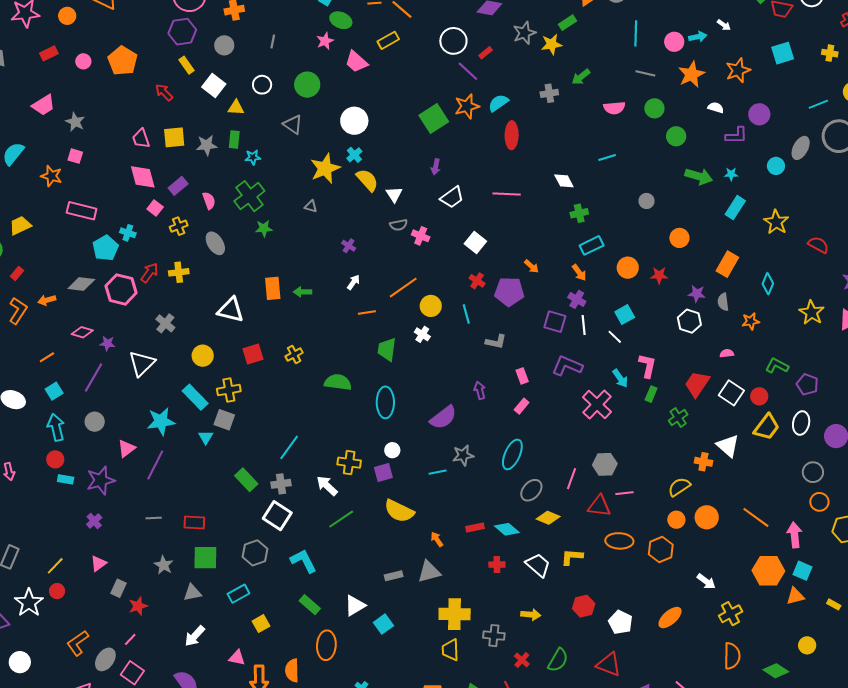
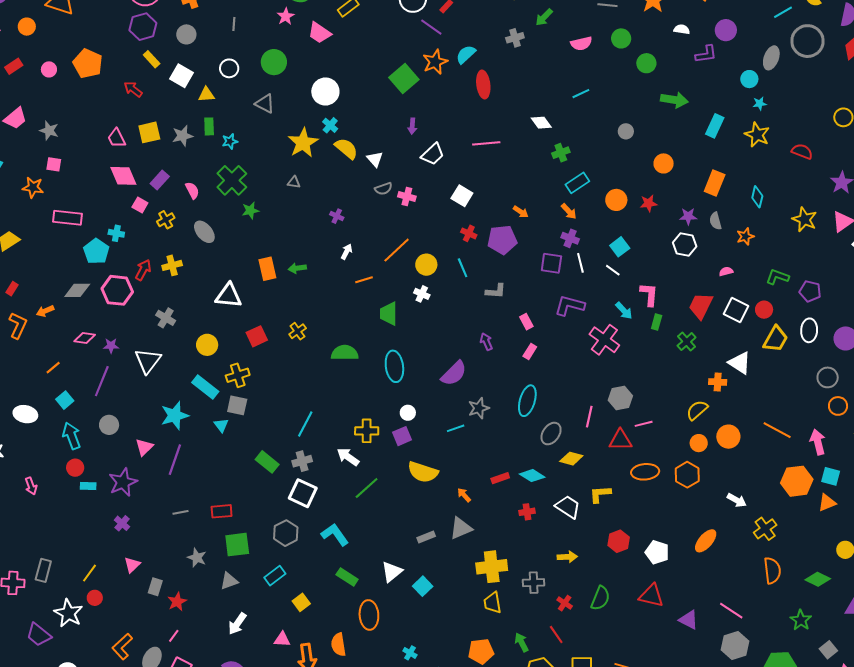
cyan star: (731, 174) -> (760, 104), moved

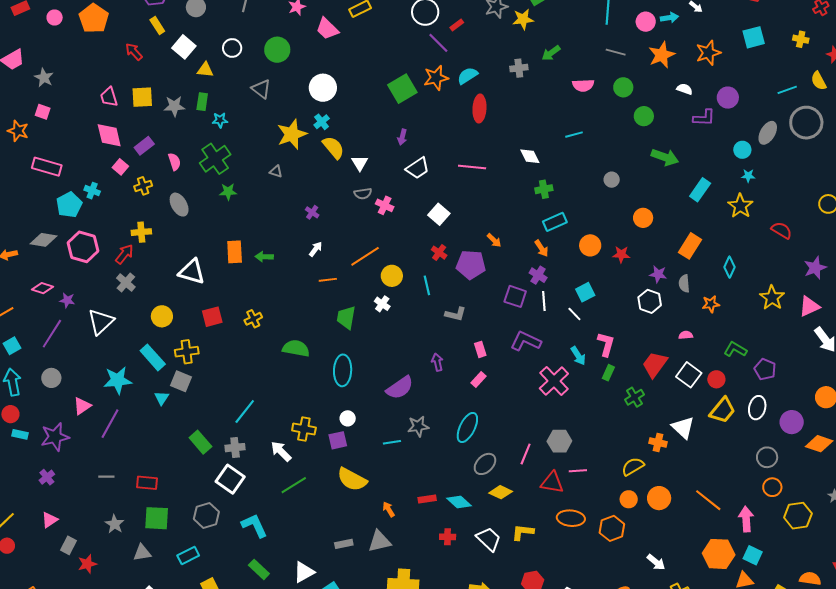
red arrow: (143, 270) -> (124, 254), moved

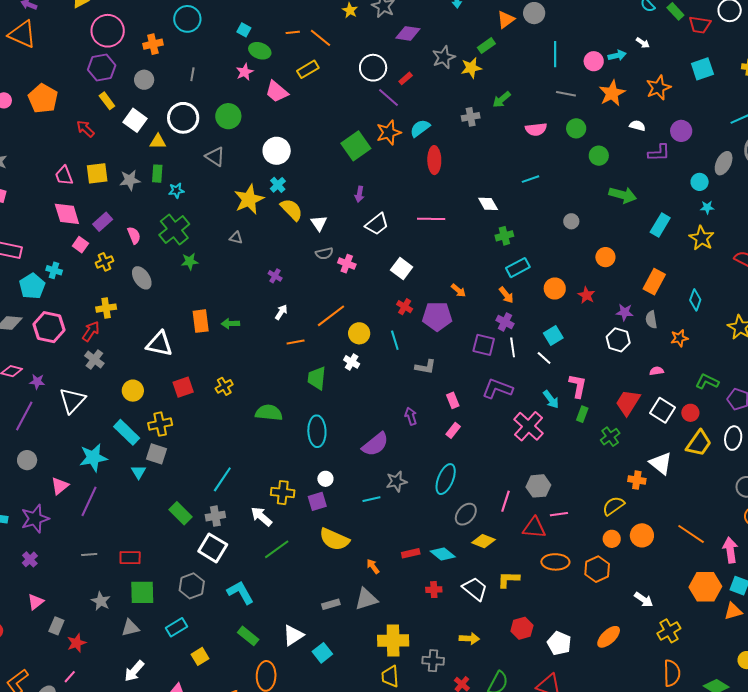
white circle: (232, 48) -> (183, 118), size x1.6
red star: (621, 254) -> (586, 295), turned 30

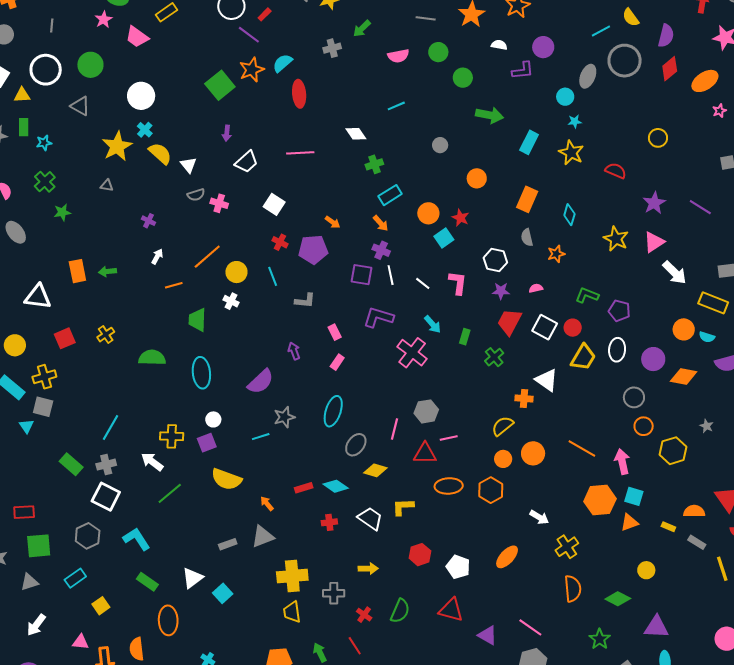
green cross: (174, 230) -> (45, 182), size x0.7
purple star: (625, 312) -> (501, 291), moved
cyan square: (553, 335) -> (444, 238), moved
pink L-shape: (578, 386) -> (458, 283), moved

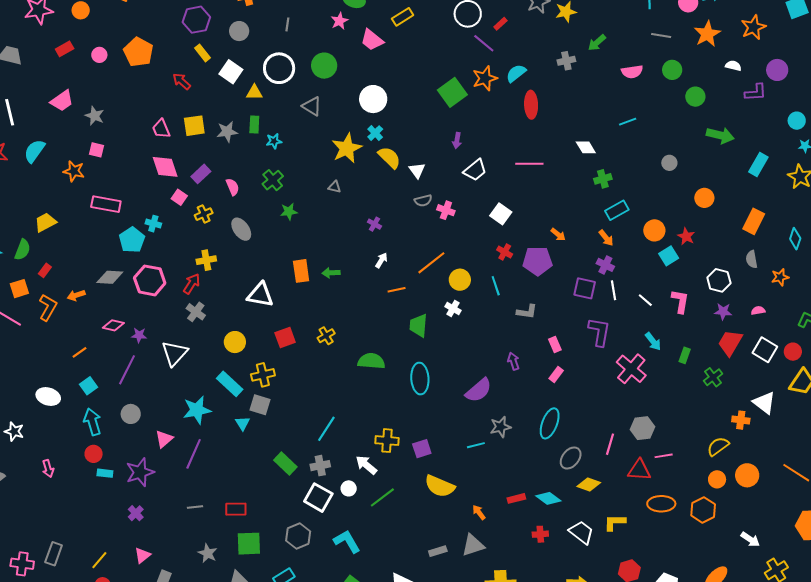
purple L-shape: (378, 317) -> (599, 332), turned 80
white circle: (213, 419) -> (349, 488), moved

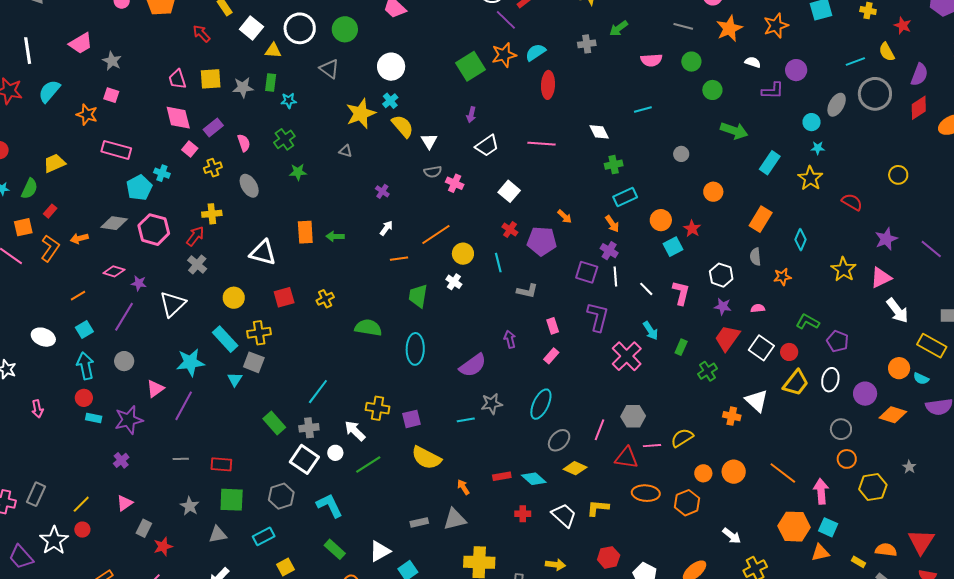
yellow semicircle: (718, 446) -> (682, 438), moved

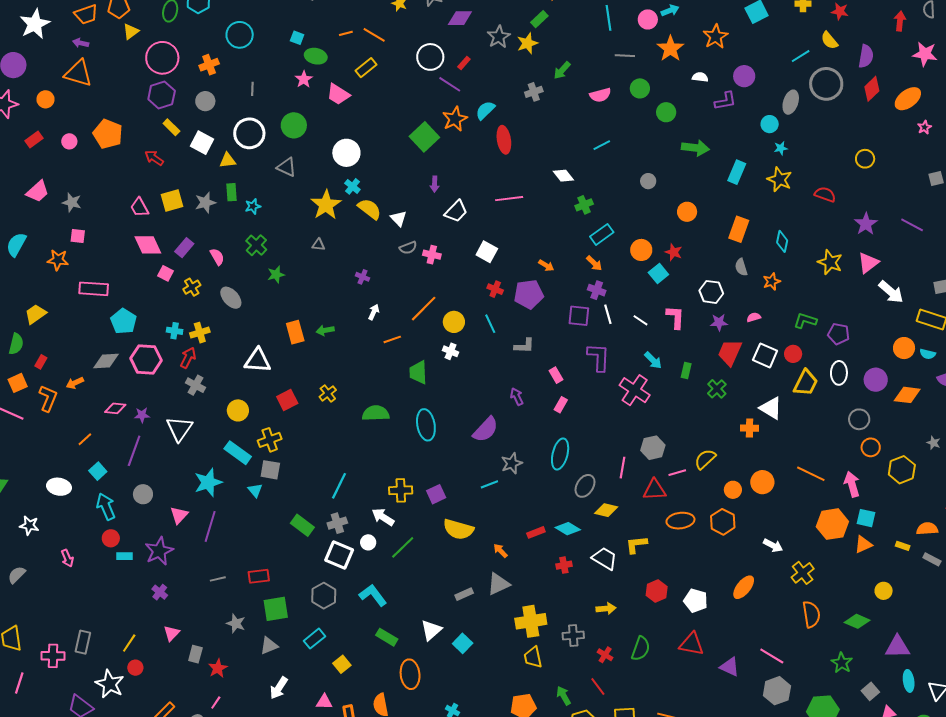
cyan cross: (162, 173) -> (175, 331), moved

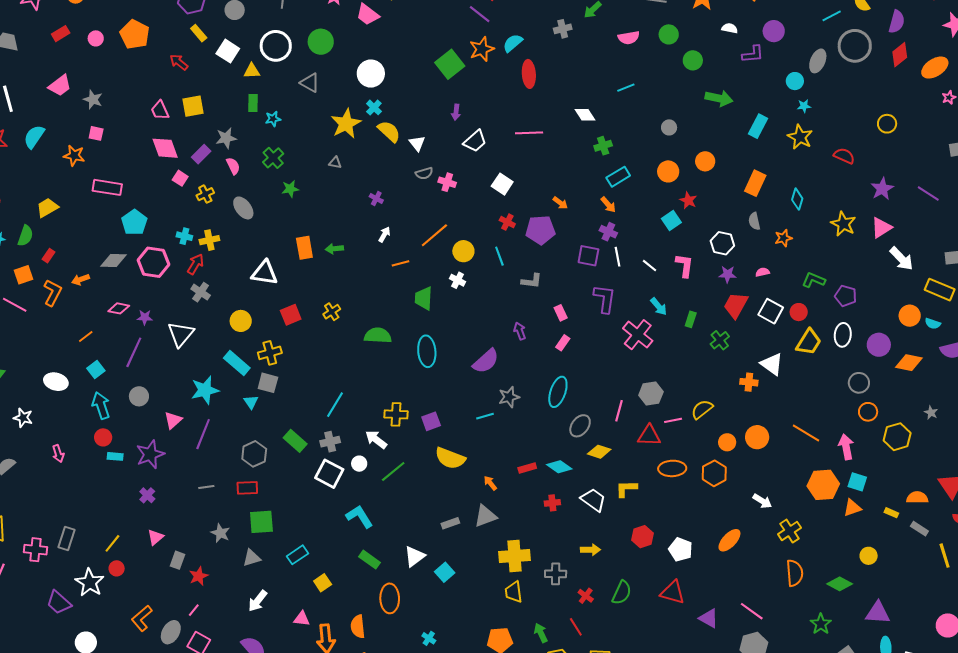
gray star: (205, 203) -> (226, 138), moved
orange circle: (641, 250) -> (668, 171), moved
gray hexagon: (324, 596) -> (254, 454), moved

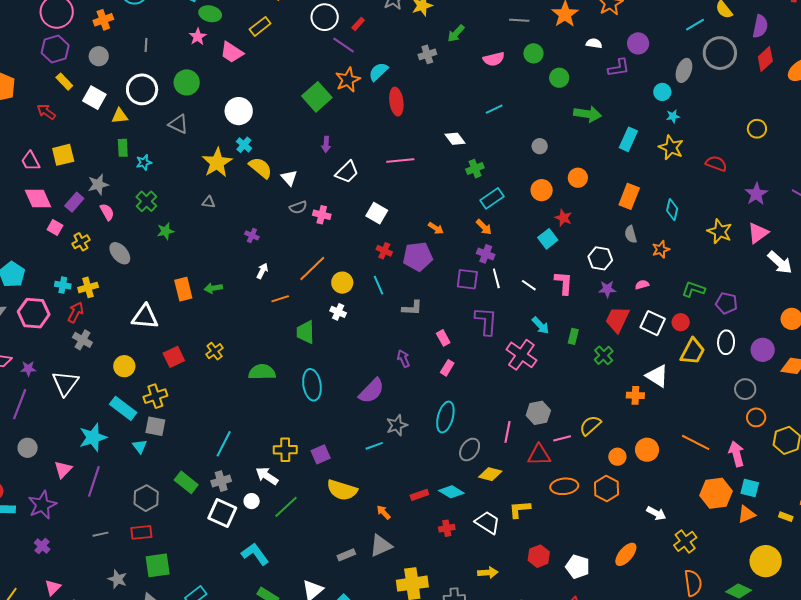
yellow circle: (869, 556) -> (766, 561), size x1.8

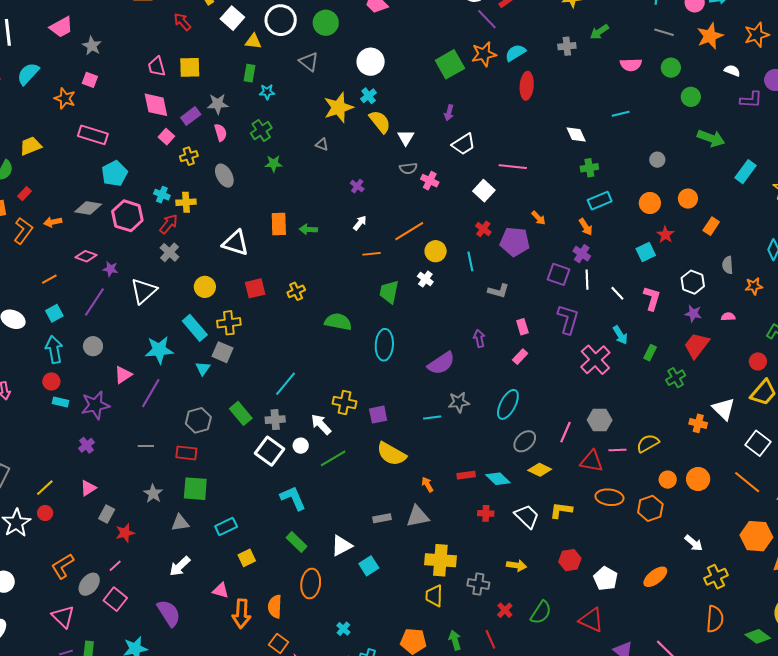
pink line: (400, 160) -> (513, 167), moved
orange rectangle: (629, 196) -> (711, 226), moved, size x0.7
white square: (653, 323) -> (758, 443), moved

